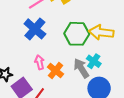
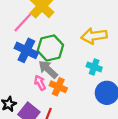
green hexagon: (77, 34) -> (50, 48), moved
gray arrow: (81, 68) -> (48, 69), moved

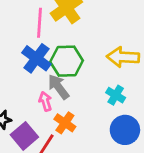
pink line: (23, 22) -> (40, 23), turned -50
orange cross: (58, 87) -> (65, 123), moved

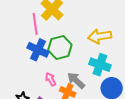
gray arrow: (58, 87) -> (76, 80), moved
cyan cross: (116, 95) -> (100, 65), size x1.5

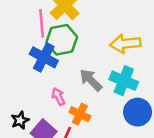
green hexagon: (60, 47) -> (62, 40), moved
gray arrow: (76, 80) -> (91, 80), moved

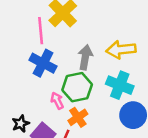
green hexagon: (62, 40) -> (77, 87), moved
gray arrow: (91, 80) -> (85, 57), moved, turned 55
orange cross: (80, 114) -> (78, 117), turned 30

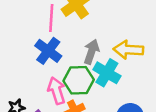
cyan cross: (120, 85) -> (107, 73), moved
pink arrow: (57, 101) -> (57, 91), size x1.5

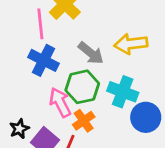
gray arrow: (91, 52) -> (91, 53), turned 120
cyan cross: (107, 73) -> (123, 92), moved

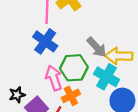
yellow arrow: (131, 44) -> (119, 56), moved
gray arrow: (91, 53) -> (97, 47), moved

